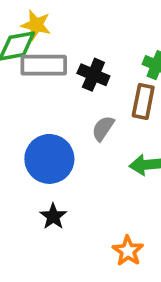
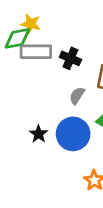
blue circle: (49, 159) -> (73, 134), moved
black star: (53, 216) -> (39, 134), moved

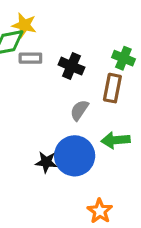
gray rectangle: (36, 52) -> (30, 58), size x0.6
black star: (39, 134) -> (46, 162), moved, turned -30

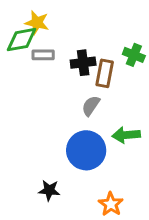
black cross: (71, 66) -> (83, 63), turned -30
brown rectangle: (112, 88) -> (105, 73), moved
black star: (46, 162) -> (49, 190), moved

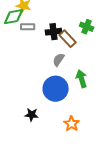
brown rectangle: (105, 73) -> (68, 39), turned -54
green arrow: (126, 135) -> (82, 79), turned 78

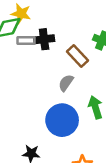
black cross: (54, 32) -> (44, 39), moved

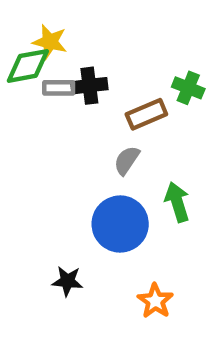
brown rectangle: (77, 56) -> (146, 114), turned -70

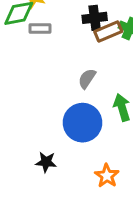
black cross: (89, 86) -> (95, 18), moved
brown rectangle: (146, 114) -> (108, 32), moved

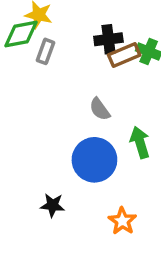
gray rectangle: (40, 29) -> (46, 51), turned -70
gray semicircle: (87, 79) -> (100, 109), turned -70

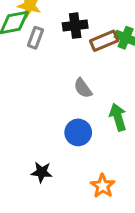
black cross: (108, 39) -> (75, 26), moved
blue circle: (94, 160) -> (78, 132), size x0.7

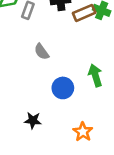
gray semicircle: (83, 88) -> (42, 52), moved

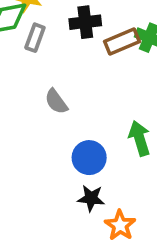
black star: (33, 120) -> (91, 198), moved

